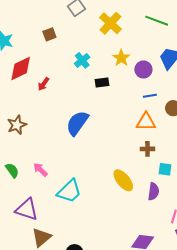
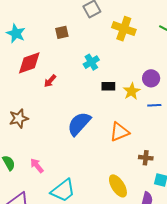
yellow cross: (110, 23) -> (124, 29), turned -30
yellow star: (121, 58) -> (132, 91), moved
orange triangle: (146, 122) -> (119, 132), moved, turned -30

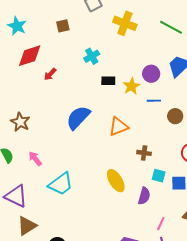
brown star: (19, 118) -> (20, 122), moved, turned -30

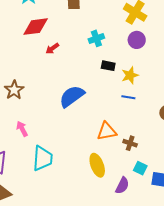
purple circle: (151, 74) -> (137, 40), moved
blue line: (154, 101) -> (128, 97), moved
orange triangle: (118, 127) -> (107, 131), moved
cyan trapezoid: (61, 184) -> (43, 158), turned -60

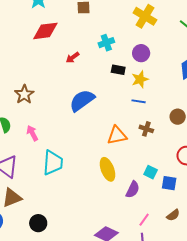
purple circle: (137, 40) -> (141, 53), moved
red arrow: (52, 49) -> (73, 57), moved
brown cross: (130, 143) -> (146, 129), moved

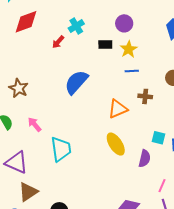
cyan cross: (106, 43) -> (76, 26), moved

